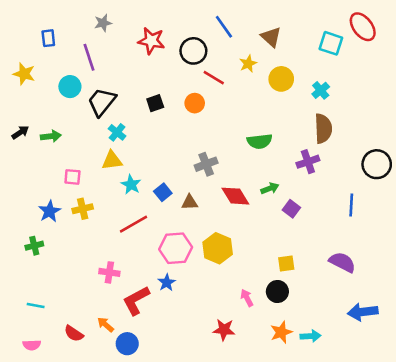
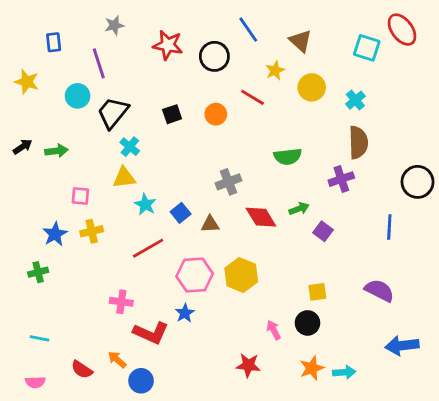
red line: (214, 78) -> (252, 97), moved
red L-shape: (136, 300) -> (151, 333), turned -128

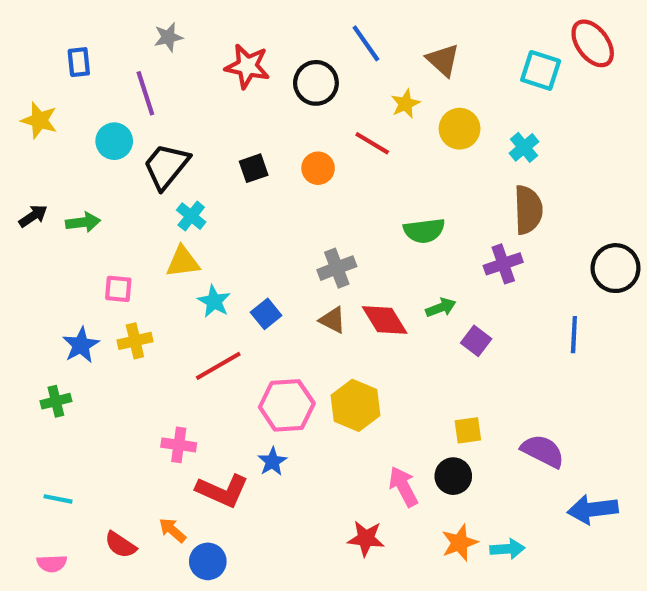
brown triangle: (210, 224) -> (333, 320), moved, turned 30
purple semicircle: (379, 291) -> (543, 451), moved
pink arrow: (274, 330) -> (403, 486), size x1.4

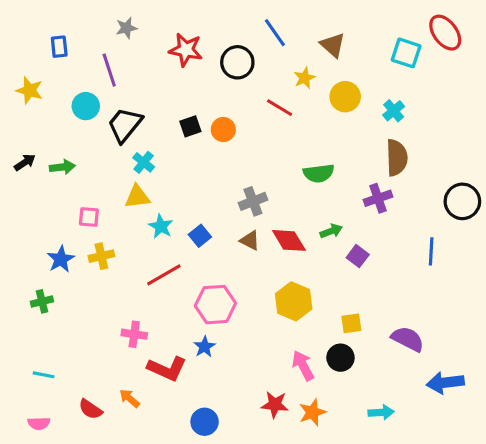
orange circle: (318, 168) -> (223, 129), moved
yellow hexagon: (355, 405) -> (294, 301), moved
orange star: (460, 543) -> (312, 412), moved
blue circle: (208, 561) -> (205, 422), moved

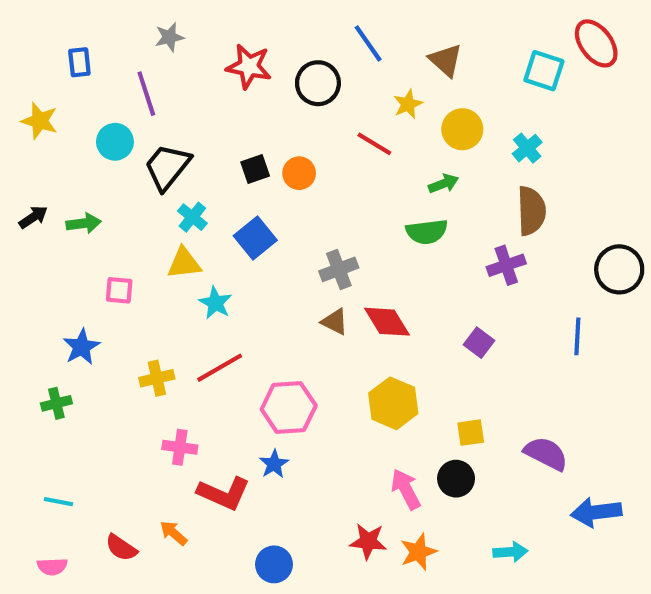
green arrow: (331, 231) -> (443, 184), moved
blue square: (200, 236) -> (255, 238), moved, size x1.4
yellow cross: (101, 256) -> (157, 378), moved

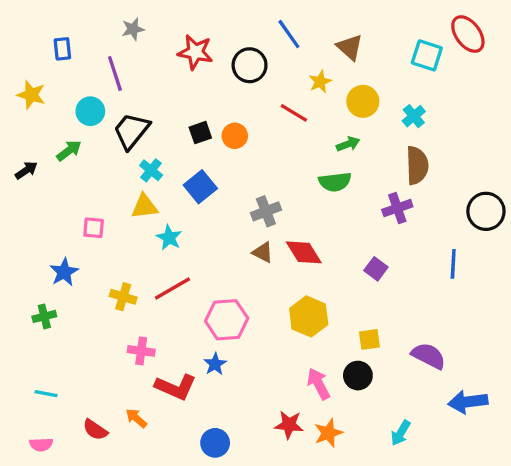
green arrow: (84, 223) -> (69, 151), moved, turned -30
yellow cross: (157, 378) -> (123, 297), turned 30
cyan arrow: (510, 552) -> (401, 433), turned 125

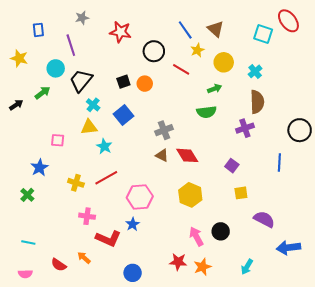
blue line: (289, 34) -> (185, 30), moved
black circle: (250, 65) -> (154, 51), moved
green cross: (44, 316) -> (27, 195), turned -32
yellow square: (369, 339) -> (241, 193), moved

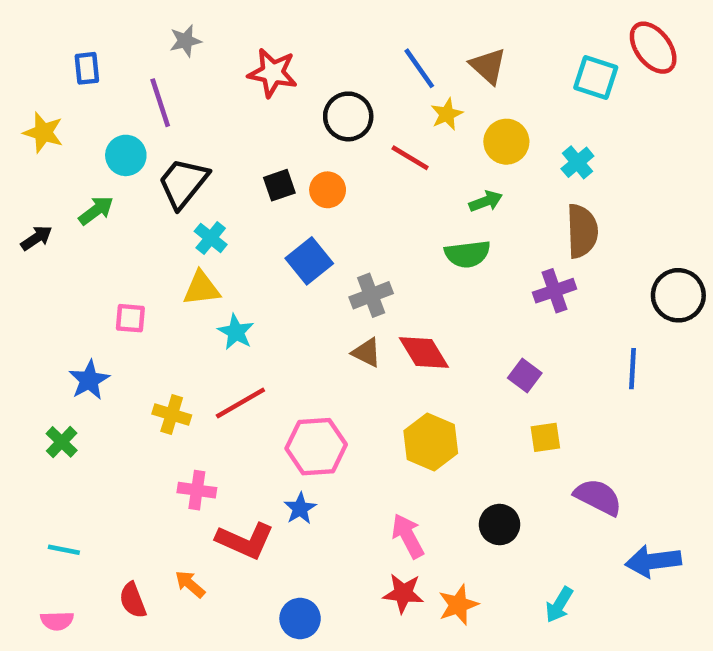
blue square: (123, 115) -> (309, 261), moved
pink arrow: (196, 236) -> (408, 536), moved
red semicircle: (59, 265) -> (133, 600), turned 35

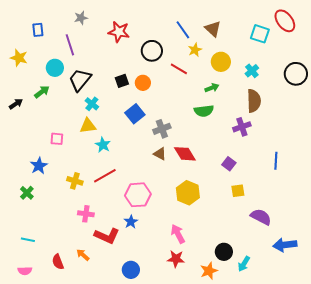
black circle: (678, 295) -> (296, 74), moved
black circle: (500, 525) -> (224, 252), moved
orange star: (458, 605) -> (209, 271), moved

